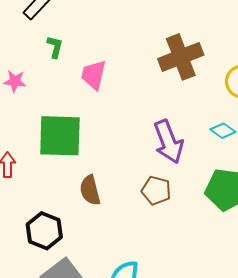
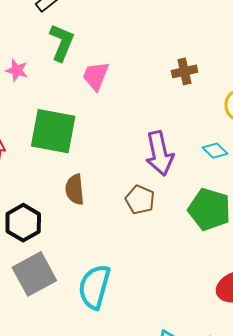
green L-shape: (55, 47) -> (62, 43), size x1.6
brown cross: (181, 57) -> (184, 71), size x0.6

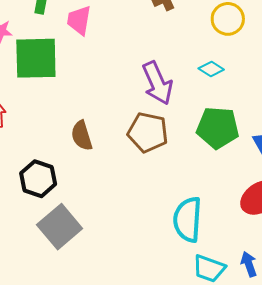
green square: (53, 131) -> (36, 58), moved
brown pentagon: (140, 200) -> (148, 132), size x1.4
cyan semicircle: (94, 287) -> (188, 220), moved

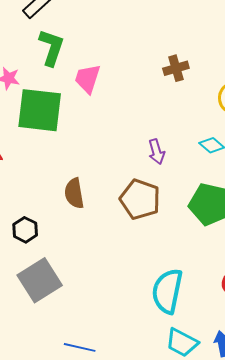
purple arrow: (157, 83) -> (156, 152), size x0.6
black hexagon: (38, 179) -> (25, 230), size x0.7

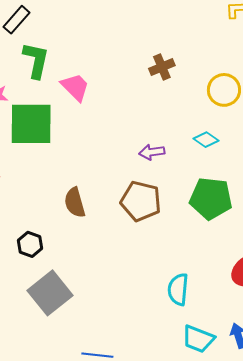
pink trapezoid: (88, 79) -> (75, 87), turned 124
purple arrow: (156, 152) -> (152, 152), turned 105
cyan semicircle: (167, 291) -> (178, 289), size x0.7

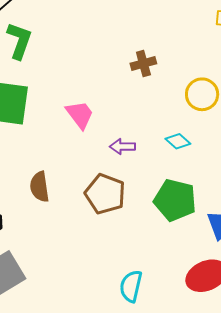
pink trapezoid: (75, 87) -> (80, 115), moved

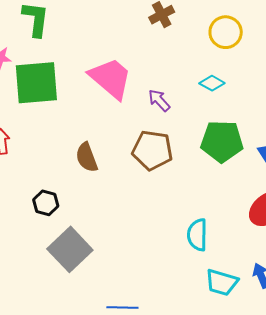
pink trapezoid: (80, 115) -> (111, 78), size x1.5
purple arrow: (122, 147) -> (159, 100), turned 60

